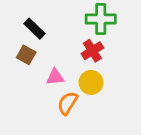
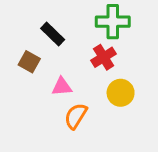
black rectangle: (34, 29) -> (53, 34), moved
yellow circle: (91, 82) -> (121, 93), moved

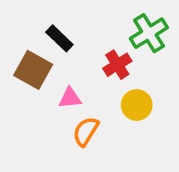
green cross: (113, 22) -> (149, 33), moved, turned -32
brown square: (29, 62) -> (33, 70), size x1.5

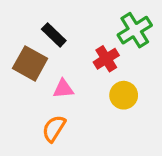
orange semicircle: (86, 131) -> (54, 129), moved

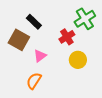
pink triangle: (63, 89) -> (40, 56), turned -32

